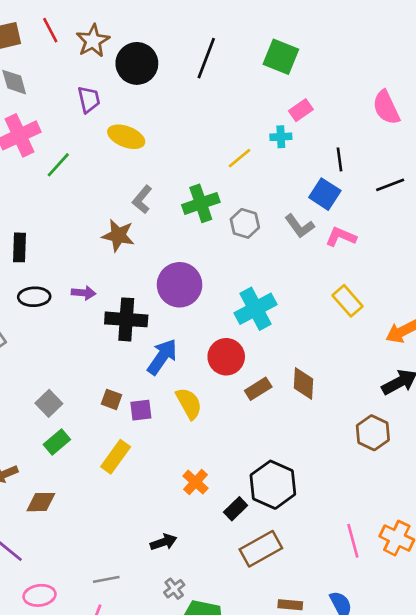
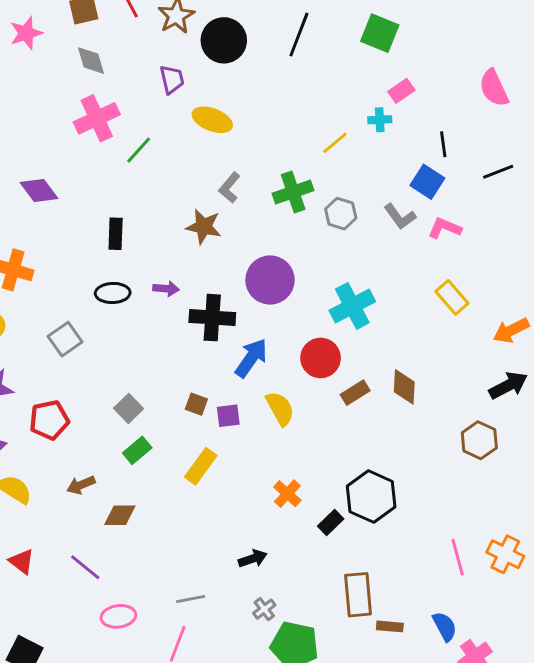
black rectangle: (20, 247) -> (116, 234), moved
brown rectangle: (261, 549) -> (358, 595), moved, turned -66

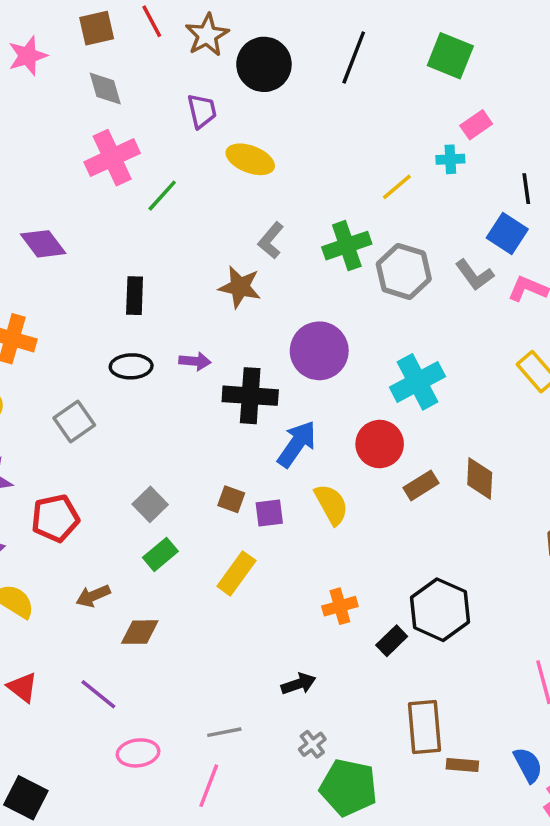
gray hexagon: (341, 214) -> (404, 271), size x1.4
orange cross: (287, 494) -> (340, 606), turned 32

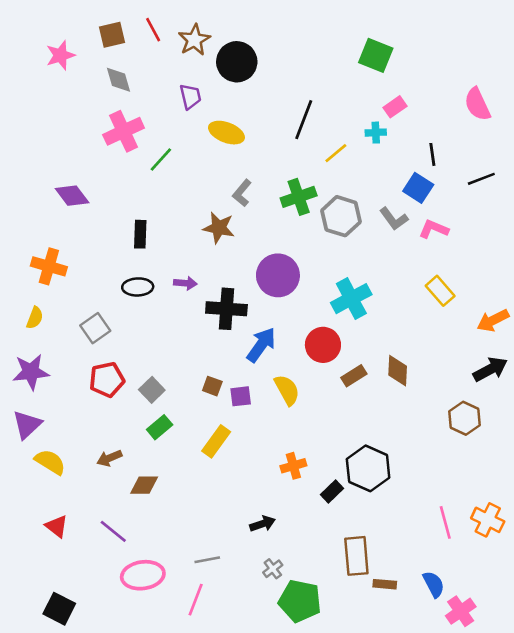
black line: (354, 57) -> (304, 120), moved
red pentagon: (55, 518) -> (107, 380), moved
pink ellipse: (138, 753) -> (143, 575), size x1.4

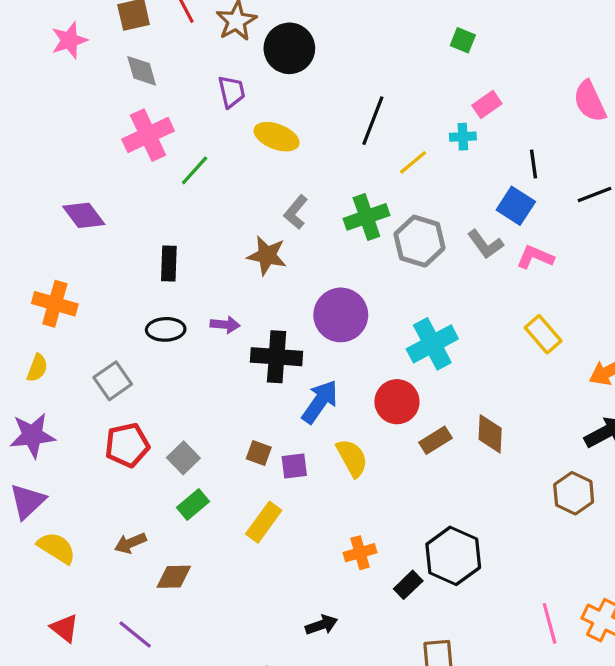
green square: (376, 55) -> (463, 40), size x0.6

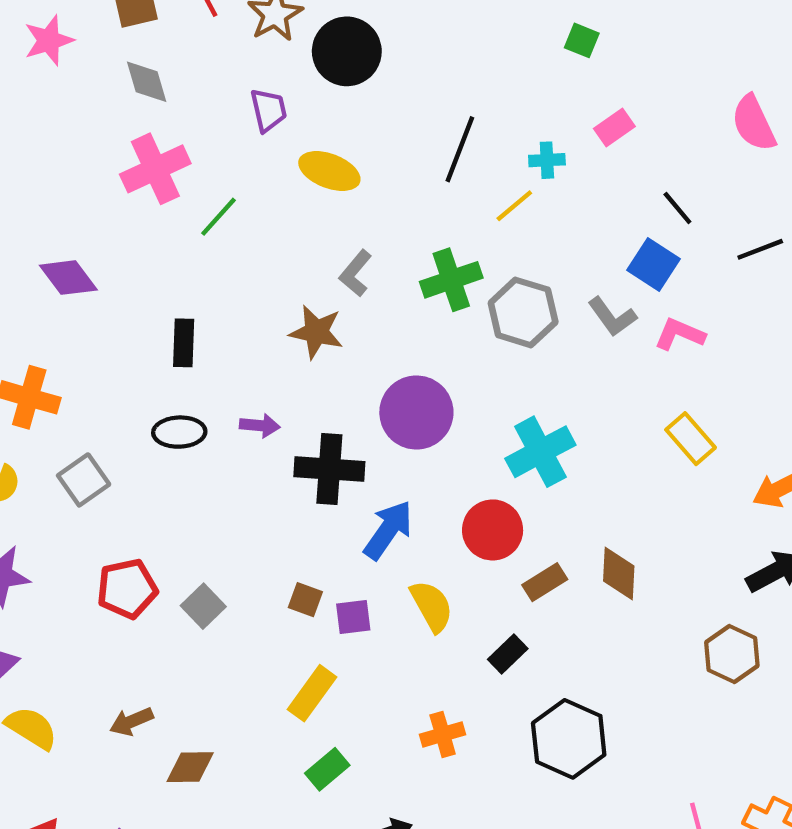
cyan cross: (463, 137) -> (547, 160), moved
black line: (534, 164) -> (677, 208), turned -32
gray square: (113, 381) -> (84, 480), moved
green rectangle: (193, 504) -> (327, 769), moved
black rectangle: (408, 585) -> (508, 654), moved

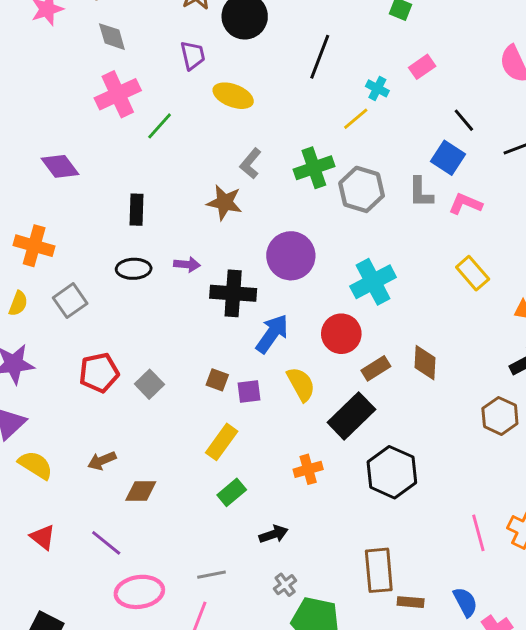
black line: (460, 149) -> (320, 57), moved
cyan cross: (547, 160) -> (377, 88), turned 30
gray L-shape: (612, 317) -> (421, 192), turned 36
black rectangle: (508, 654) -> (351, 416), size x1.8

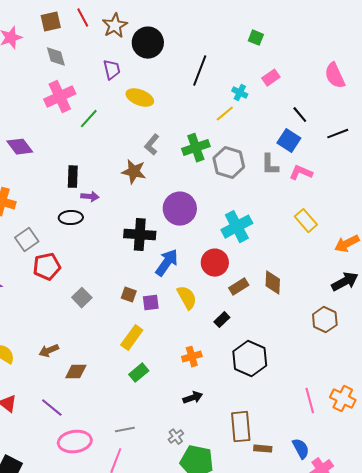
purple arrow: (187, 264) -> (90, 197), moved
red pentagon: (99, 373) -> (47, 267), moved
black rectangle: (351, 416) -> (222, 320), size x0.5
black arrow: (274, 534) -> (193, 398), moved

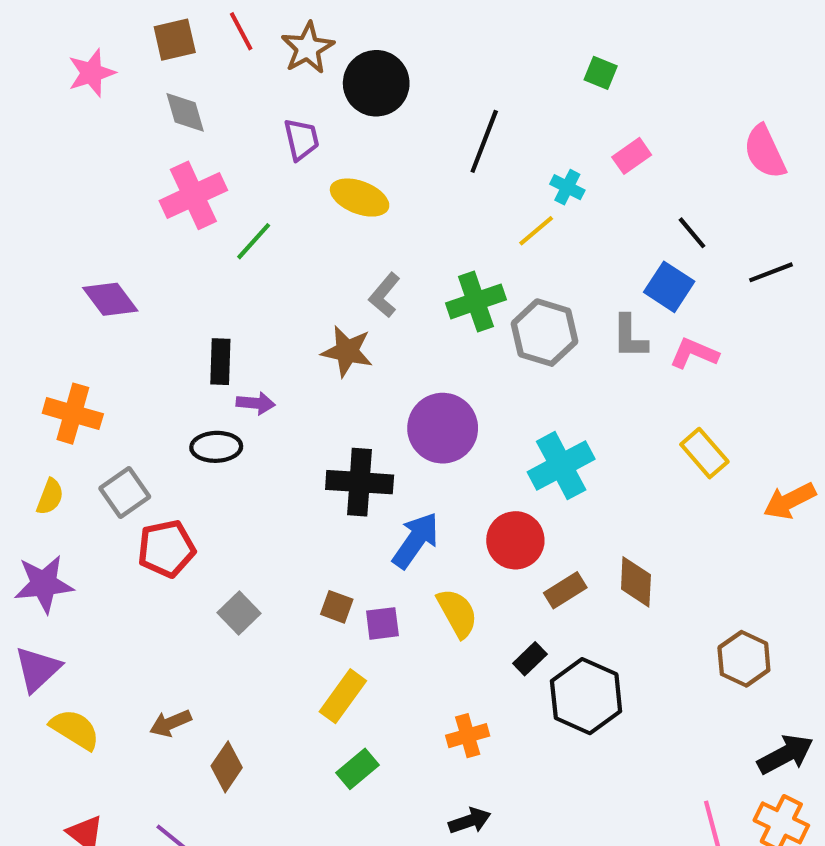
black arrow: (345, 282) -> (785, 754), moved
black hexagon: (250, 359) -> (586, 696), moved
brown diamond: (76, 372) -> (227, 767), turned -55

